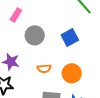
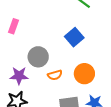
gray circle: (35, 35) -> (38, 57), moved

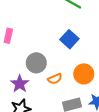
purple star: (19, 76) -> (20, 84), turned -30

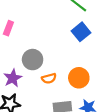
blue square: (69, 39) -> (81, 32), moved

